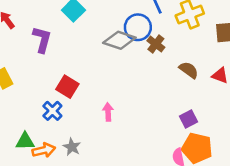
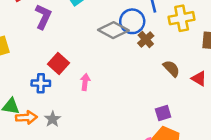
blue cross: (52, 111) -> (41, 83), turned 36
pink arrow: (108, 112) -> (85, 82), moved

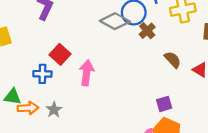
pink arrow: (85, 82) -> (87, 73), size x1.5

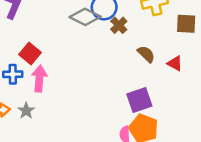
pink arrow: (87, 73) -> (39, 79), moved
purple square: (164, 104) -> (139, 100), size x1.5

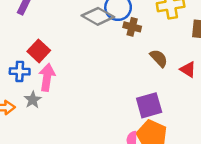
brown cross: (119, 25) -> (132, 27), turned -35
gray star: (26, 111) -> (33, 100), moved

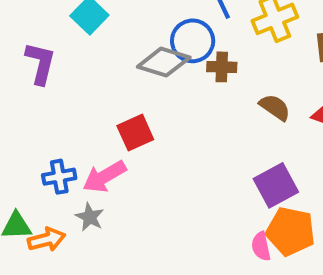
red square: (39, 51) -> (135, 133), moved, turned 35
pink arrow: (47, 77) -> (104, 177), turned -116

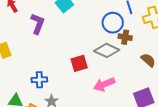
gray diamond: (164, 62) -> (107, 50), moved
pink arrow: (104, 177) -> (104, 84), moved

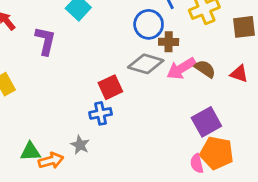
blue cross: (39, 80) -> (101, 113), moved
pink arrow: (104, 84) -> (181, 69), moved

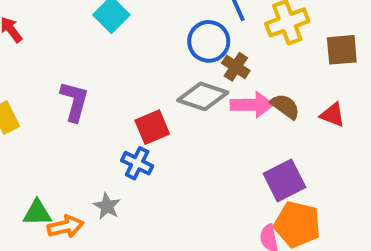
purple L-shape: (45, 41) -> (74, 101), moved
brown cross: (169, 42) -> (236, 67), turned 30
pink arrow: (181, 69) -> (252, 105), turned -152
blue cross: (101, 113) -> (137, 163), turned 35

